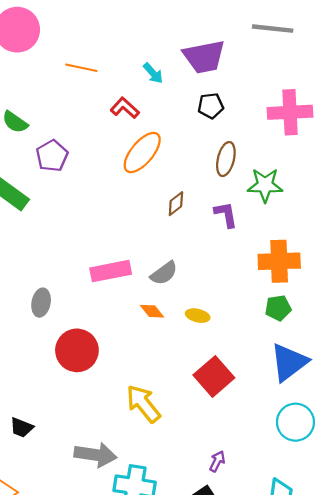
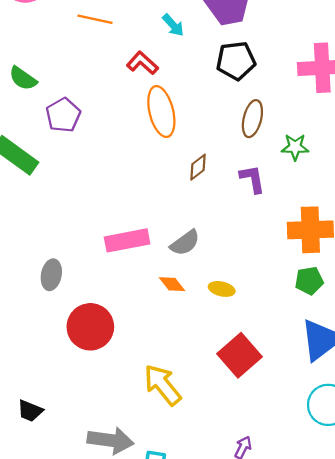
black pentagon: (211, 106) -> (236, 61), size x1.4
orange ellipse: (142, 153) -> (161, 112), turned -54
green star: (265, 185) -> (295, 147), size x0.7

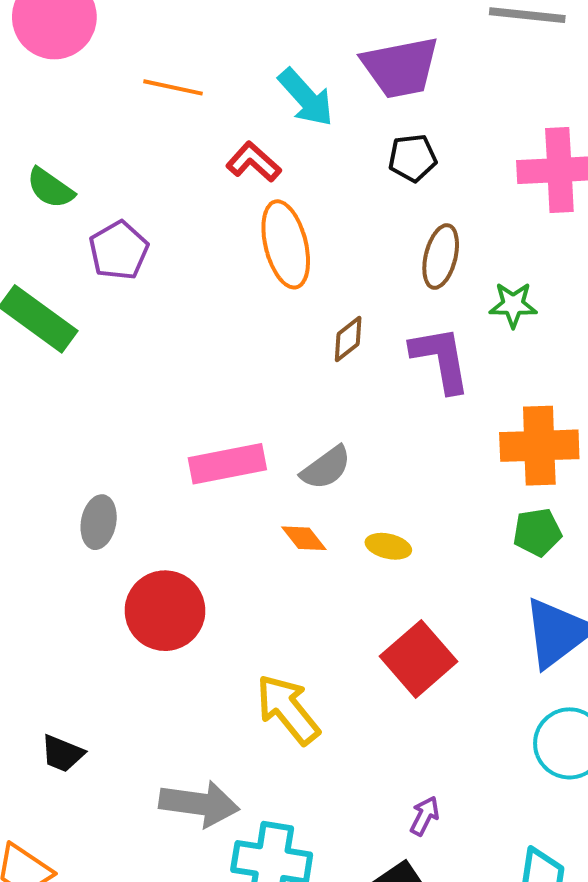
cyan arrow: (173, 25) -> (306, 98), size x1.5
black pentagon: (236, 61) -> (412, 158), size x0.7
purple L-shape: (252, 179) -> (441, 359), size x1.4

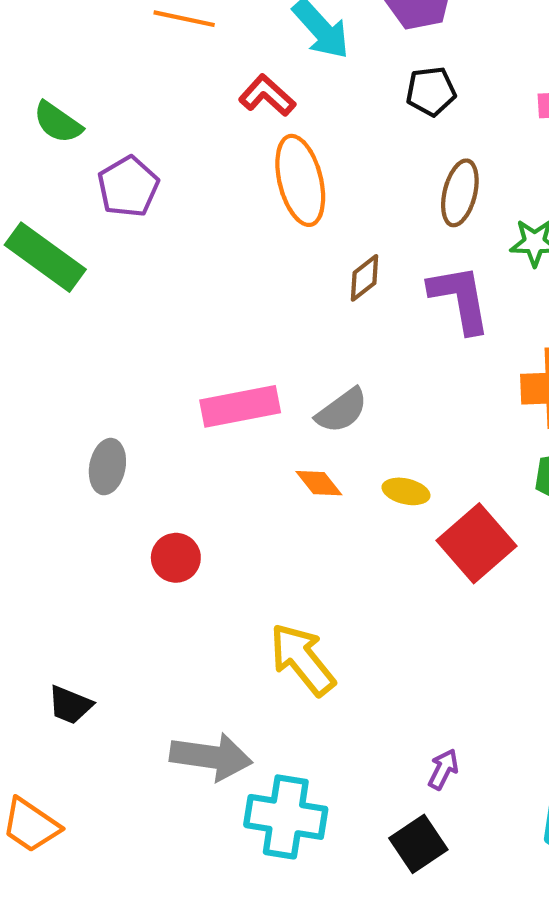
red circle: (165, 611) -> (176, 558), size x0.6
red square: (419, 659) -> (476, 543), moved

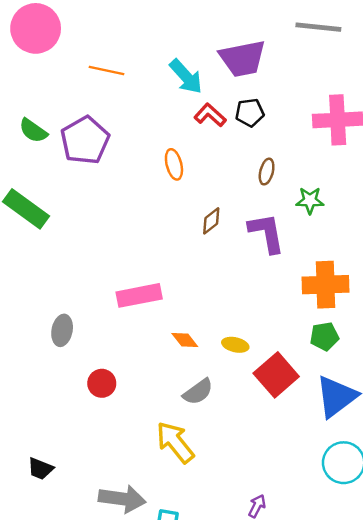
red L-shape: (267, 95) -> (210, 115), moved
orange ellipse: (300, 180) -> (174, 164), size x0.6
purple pentagon: (128, 187) -> (85, 140), moved, size x1.4
brown ellipse: (460, 193) -> (267, 172), size x0.7
gray semicircle: (342, 411) -> (198, 392), moved

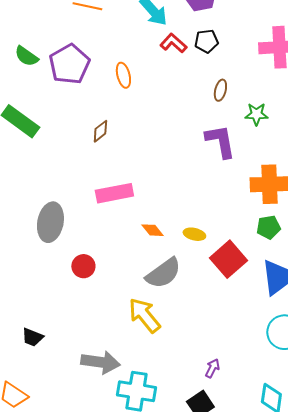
orange ellipse: (174, 164) -> (123, 75), moved
brown diamond: (211, 221) -> (100, 131), moved
gray ellipse: (62, 330) -> (50, 222), size x1.5
gray semicircle: (198, 392) -> (163, 273), size x1.4

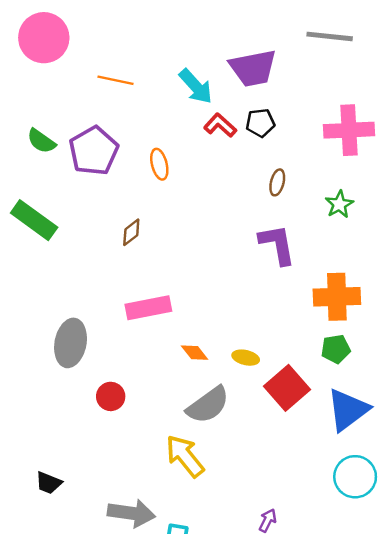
green star: (256, 114) -> (339, 204), moved, turned -30

